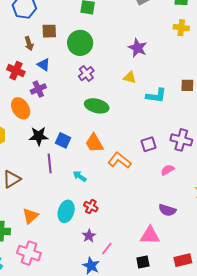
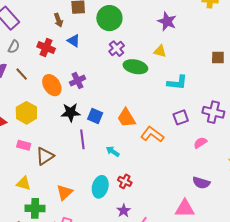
purple cross: (38, 89) -> (78, 81), moved
cyan L-shape: (156, 96) -> (177, 83), moved
green ellipse: (97, 106) -> (135, 67), moved

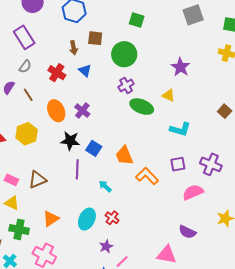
brown square: (218, 57) -> (225, 111), turned 32
purple cross: (78, 81) -> (82, 111), turned -35
pink semicircle: (200, 143) -> (193, 192), size x1.5
pink rectangle: (24, 145) -> (11, 180), moved

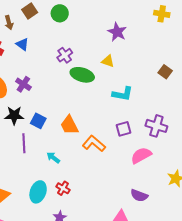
brown square: (95, 38) -> (30, 11), turned -35
green circle: (124, 54) -> (60, 13), moved, size x0.7

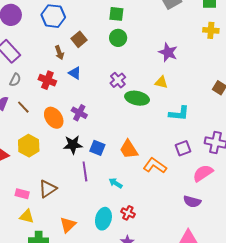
green circle: (60, 13) -> (118, 38), moved
purple semicircle: (139, 195) -> (192, 202), moved

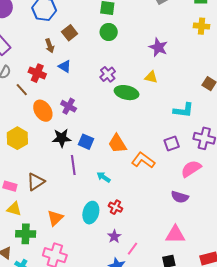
brown line: (23, 107) -> (22, 90), moved
cyan L-shape: (179, 113) -> (183, 110), moved

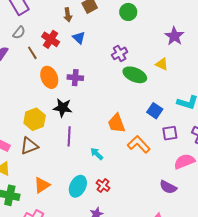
purple cross: (69, 106) -> (75, 78), turned -35
yellow hexagon: (17, 138) -> (35, 119), moved
blue square: (86, 142) -> (155, 111), moved

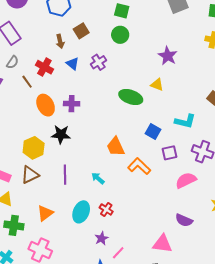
purple cross: (120, 53) -> (99, 62), moved
purple line: (69, 136) -> (65, 175), moved
purple semicircle: (168, 187) -> (184, 220), moved

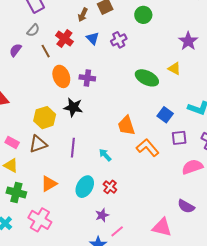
brown arrow: (60, 41) -> (83, 15), turned 32

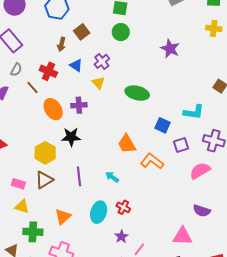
yellow triangle: (174, 69) -> (98, 83), moved, turned 32

